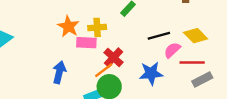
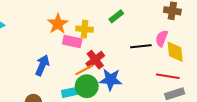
yellow diamond: (196, 36) -> (175, 52), turned 30
pink semicircle: (172, 50) -> (162, 38), moved, turned -35
blue star: (151, 73) -> (111, 80), moved

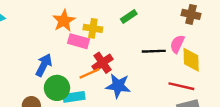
green circle: (87, 86) -> (57, 88), moved

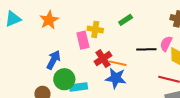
orange star: (64, 21) -> (49, 20), moved
pink rectangle: (78, 41) -> (83, 40), turned 60
orange line: (89, 73) -> (118, 63), moved, turned 36

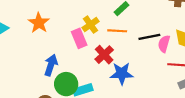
yellow cross: (95, 29) -> (90, 25), turned -35
pink semicircle: (166, 44) -> (164, 44), moved
orange line: (118, 63) -> (117, 31), moved

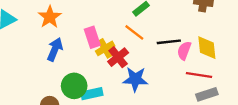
yellow cross: (90, 25) -> (105, 48), moved
orange line: (117, 31) -> (134, 32), turned 30
blue arrow: (51, 65) -> (55, 49), moved

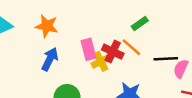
orange star: (50, 17) -> (47, 26), turned -30
red cross: (118, 57) -> (113, 52), moved, turned -30

